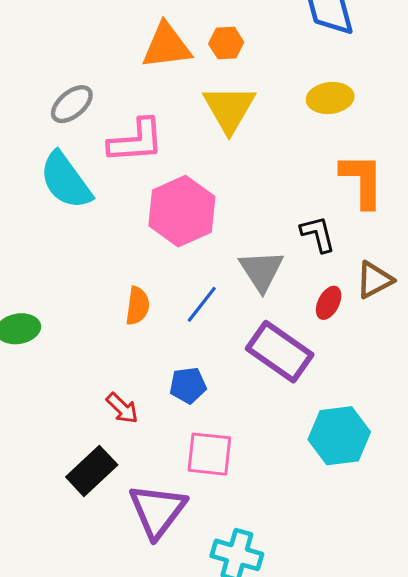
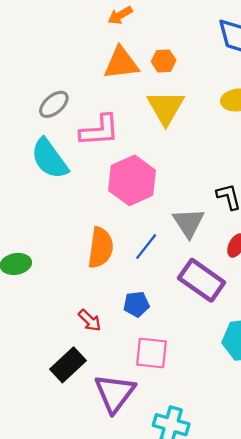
orange semicircle: (138, 306) -> (101, 248), size x1.5

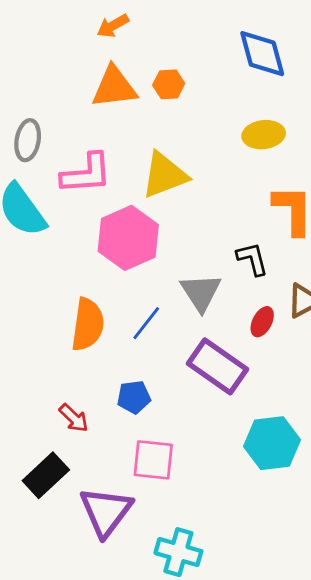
gray ellipse: (54, 104) -> (28, 140), turned -40
yellow triangle: (166, 108) -> (164, 175), moved, turned 39

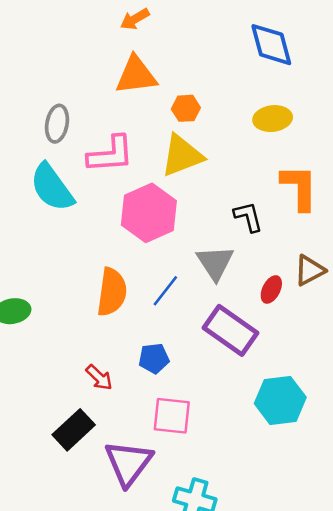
orange hexagon: (169, 84) -> (186, 108), moved
black L-shape: (252, 259) -> (248, 217), moved

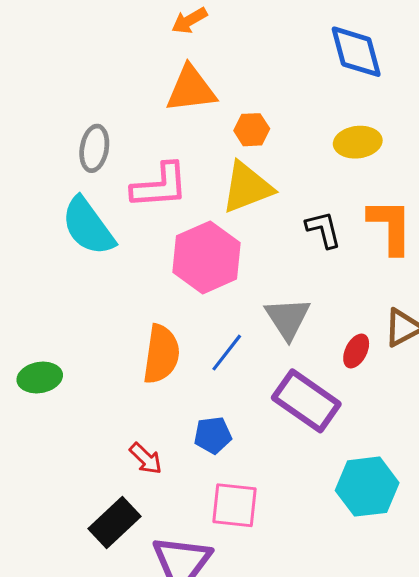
black L-shape: (248, 217) -> (323, 229), moved

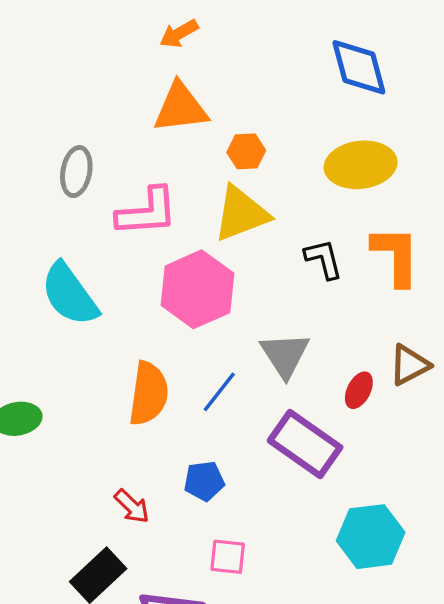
yellow ellipse: (358, 142) -> (361, 165), size x1.4
cyan semicircle: (88, 226) -> (70, 294), moved
pink square: (235, 505) -> (228, 557), size x0.7

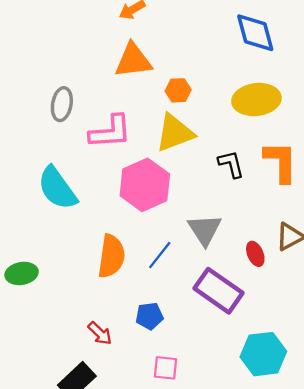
red ellipse: (359, 390) -> (255, 254), turned -50

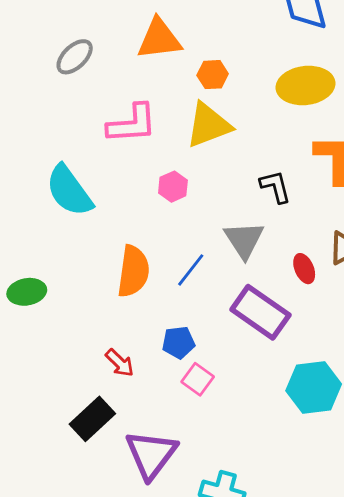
gray ellipse: (62, 104) -> (75, 57), moved, turned 36
black L-shape: (231, 164) -> (275, 187), moved
pink hexagon: (145, 185) -> (173, 187), size x0.5
pink square: (165, 368) -> (198, 379), moved, turned 30

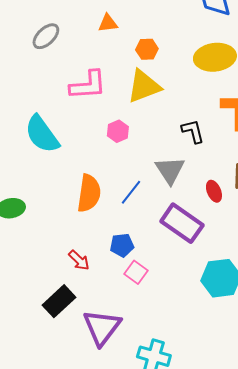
orange triangle: (159, 39) -> (108, 23), size x0.6

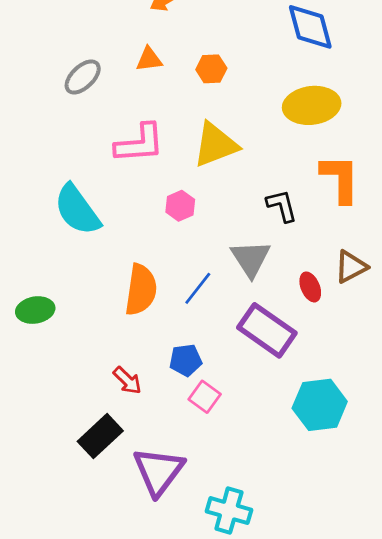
orange triangle: (108, 23) -> (149, 59), moved
orange hexagon: (147, 49) -> (211, 69), moved

